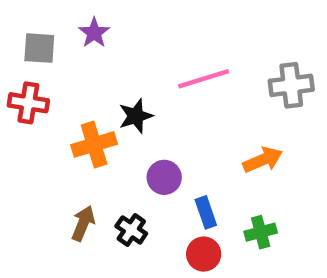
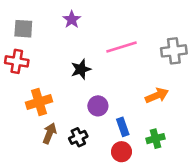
purple star: (94, 33) -> (72, 20), moved
orange cross: (94, 144) -> (39, 102), moved
black cross: (131, 230) -> (78, 137), turned 30

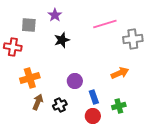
gray square: (23, 29) -> (29, 25), moved
pink line: (121, 47) -> (105, 24), moved
black star: (81, 69) -> (62, 40), moved

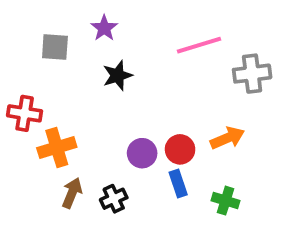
red cross: (13, 47) -> (25, 113), moved
green cross: (119, 106) -> (226, 201), turned 32
red circle: (93, 116) -> (180, 149), moved

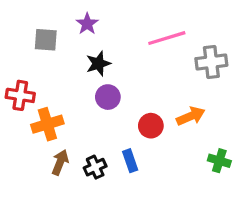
purple circle: (142, 153) -> (108, 97), moved
blue rectangle: (178, 184) -> (130, 161), moved
green cross: (226, 201) -> (219, 161), moved

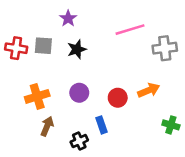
gray square: (46, 40) -> (43, 46), moved
red cross: (20, 95) -> (16, 48), moved
purple circle: (108, 97) -> (79, 93), moved
black cross: (95, 167) -> (79, 141), moved

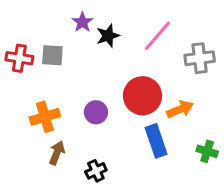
pink line: (130, 30) -> (158, 36), turned -32
black star: (77, 49) -> (108, 36), moved
red circle: (118, 98) -> (143, 96), moved, size x1.6
blue rectangle: (102, 125) -> (156, 141), moved, size x1.5

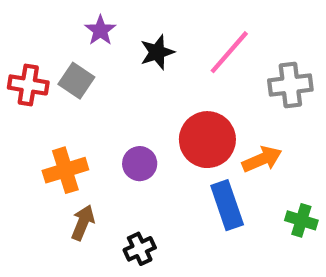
purple star: (82, 22) -> (100, 30), moved
gray square: (52, 55) -> (76, 81), turned 30

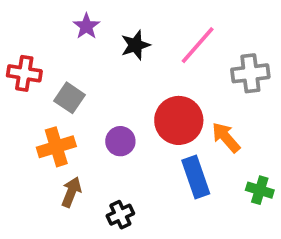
gray square: (76, 81) -> (70, 98), moved
orange arrow: (262, 159) -> (226, 137), turned -108

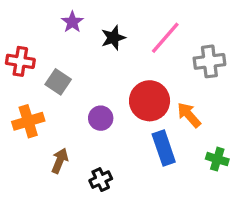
orange cross: (56, 147) -> (28, 121), moved

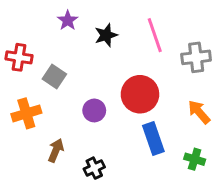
pink line: (165, 38) -> (155, 35), turned -60
orange arrow: (189, 115) -> (199, 112), moved
green cross: (217, 159) -> (195, 159), moved

